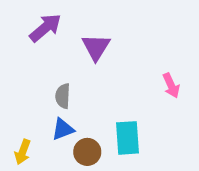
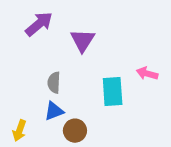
pink arrow: (171, 86) -> (147, 74), turned 130
cyan rectangle: (127, 138) -> (113, 92), moved

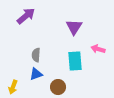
purple triangle: (82, 40) -> (74, 27), moved
brown circle: (75, 131) -> (58, 87), moved

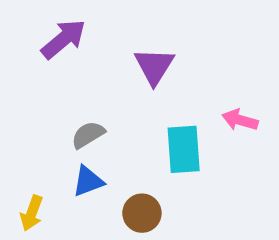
purple triangle: (74, 27) -> (154, 66), moved
gray semicircle: (36, 55) -> (88, 135), turned 56

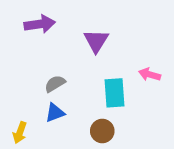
purple arrow: (64, 39) -> (40, 24), turned 32
brown circle: (142, 213) -> (102, 131), moved

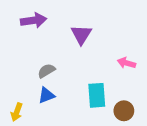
cyan rectangle: (114, 93) -> (97, 95), moved
brown circle: (102, 131) -> (124, 111), moved

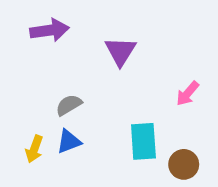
pink arrow: (126, 63) -> (188, 94), turned -66
yellow arrow: (17, 112) -> (34, 149), moved

